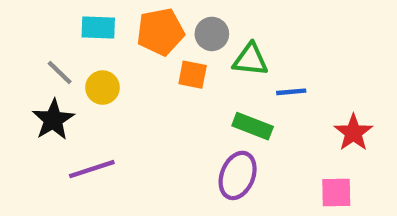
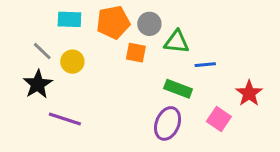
purple line: (92, 169) -> (65, 119), turned 36
pink square: (336, 193) -> (219, 119), moved, turned 35

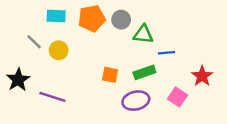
orange square: (136, 53) -> (110, 75), moved
black star: (38, 84) -> (18, 80), moved
green rectangle: (178, 89) -> (144, 72), turned -40
purple ellipse: (168, 123) -> (136, 101), turned 55

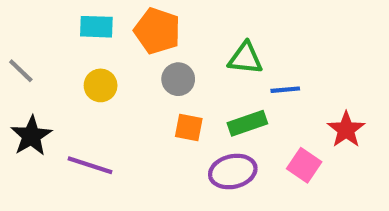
orange pentagon: (92, 18) -> (157, 31), turned 30
gray circle: (121, 20) -> (178, 79), moved
gray line: (34, 42) -> (21, 71), moved

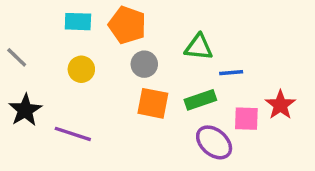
orange square: (189, 127) -> (153, 103), size x1.4
pink square: (304, 165) -> (246, 119), moved, turned -32
purple ellipse: (233, 172) -> (214, 142), moved, turned 54

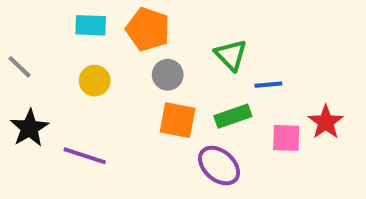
green triangle: (199, 47) -> (231, 55), turned 40
purple ellipse: (214, 142) -> (219, 166), moved

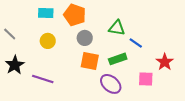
green triangle: (231, 55) -> (117, 28), turned -36
blue line: (268, 85) -> (136, 43), turned 40
pink square: (286, 138) -> (146, 79), moved

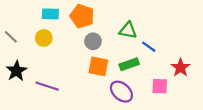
yellow circle: (48, 41) -> (44, 38), moved

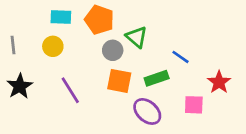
green triangle: (128, 30) -> (137, 37), moved, turned 30
gray line: (11, 37) -> (13, 45), turned 40
purple line: (47, 86) -> (70, 90), moved, turned 40

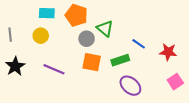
red star: (219, 82) -> (168, 52), moved, turned -30
purple line: (70, 90) -> (54, 69), turned -35
pink square: (194, 105) -> (175, 82), moved, turned -35
purple ellipse: (147, 111) -> (130, 86), moved

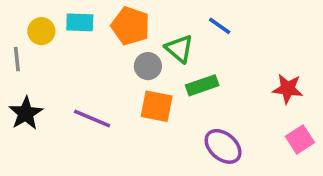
yellow circle: (41, 36) -> (41, 31), moved
blue line: (139, 44) -> (220, 26), moved
green rectangle: (120, 60) -> (202, 85), moved

